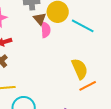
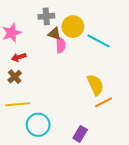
brown triangle: (40, 19) -> (54, 34), turned -32

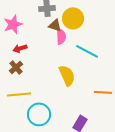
cyan line: (98, 41) -> (87, 51), moved
yellow semicircle: (95, 85) -> (67, 75), moved
orange line: (104, 102) -> (103, 92), turned 30

